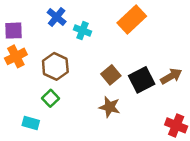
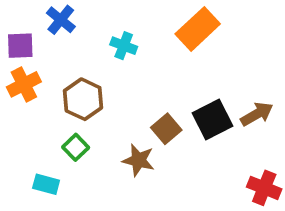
blue cross: (57, 17) -> (61, 20), moved
brown square: (111, 75) -> (166, 129), moved
brown star: (110, 107) -> (138, 160), moved

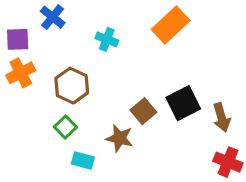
brown arrow: (257, 114) -> (222, 117), moved, turned 104
cyan rectangle: (46, 184) -> (83, 160), moved

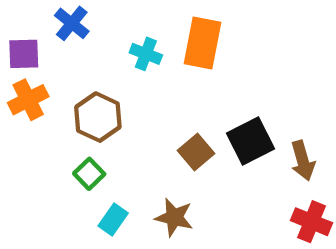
orange rectangle: (171, 25) -> (203, 43), moved, turned -36
brown star: (120, 138) -> (174, 217), moved
cyan rectangle: (83, 160) -> (113, 220), turned -70

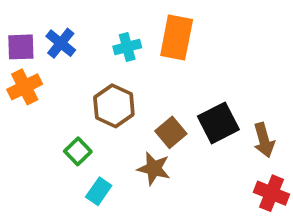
blue cross: (72, 23) -> (61, 43), moved
cyan cross: (146, 54) -> (127, 47), turned -36
brown hexagon: (98, 117) -> (114, 106), moved
brown star: (174, 217) -> (154, 169), moved

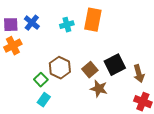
brown hexagon: (114, 106) -> (60, 68), moved
brown star: (154, 169) -> (99, 89), moved
cyan rectangle: (99, 191) -> (44, 100), moved

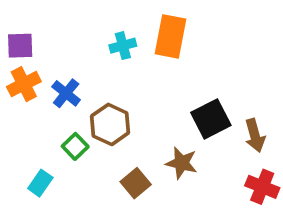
blue cross: (32, 23) -> (66, 93), moved
brown square: (90, 70) -> (136, 183), moved
cyan rectangle: (44, 100) -> (40, 183), moved

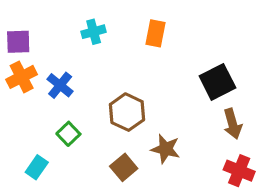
orange rectangle: (171, 36) -> (156, 33), size x0.7
cyan cross: (123, 46) -> (94, 32), moved
black square: (211, 119) -> (217, 82), moved
brown hexagon: (110, 124) -> (127, 112), moved

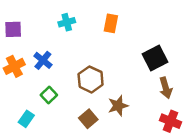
orange cross: (22, 77) -> (14, 66), moved
brown star: (166, 149) -> (118, 106), turned -30

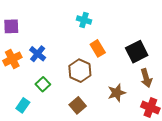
cyan cross: (67, 22) -> (84, 20), moved, turned 32
orange rectangle: (111, 23) -> (98, 48), moved, turned -42
brown star: (118, 106) -> (117, 93), moved

